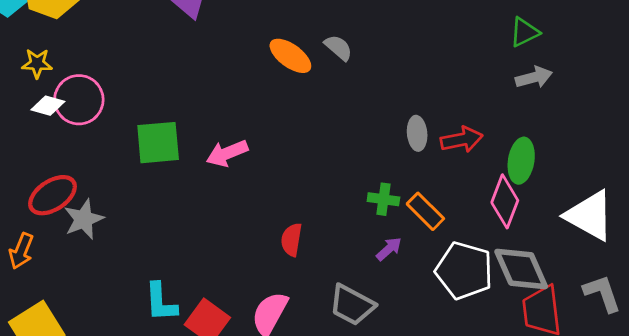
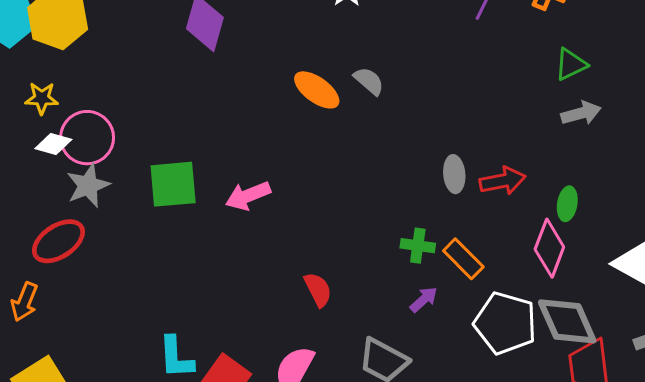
green ellipse: (521, 161) -> (567, 204), size x0.7
gray star: (84, 219) -> (88, 186), moved
red semicircle: (291, 240) -> (318, 290), turned 144

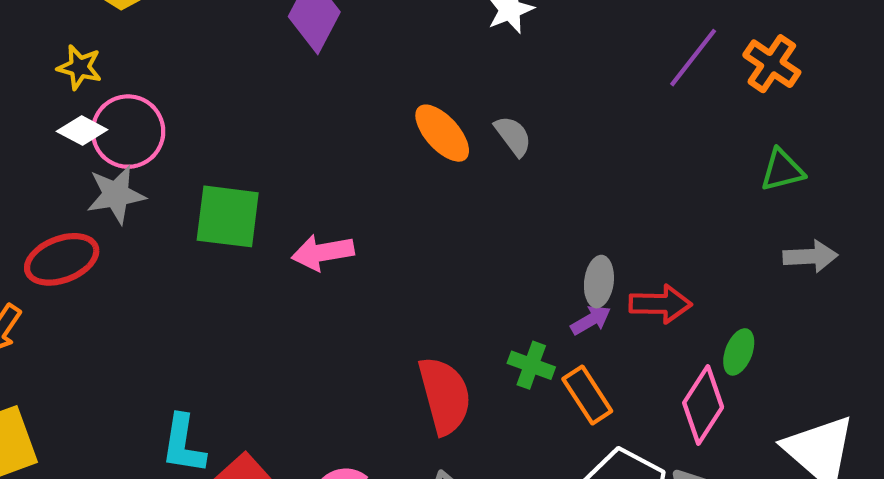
gray arrow: (581, 113) -> (810, 256), moved
red semicircle: (318, 290) -> (445, 395), moved, size x1.6
purple arrow: (424, 299) -> (591, 320), moved

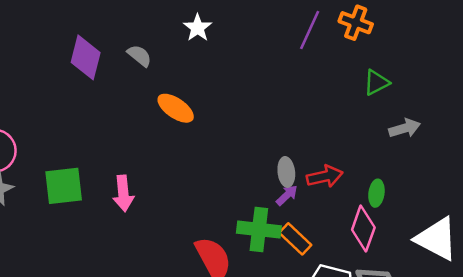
gray semicircle: (513, 136) -> (140, 56), moved
pink arrow: (323, 252) -> (123, 193), turned -72
green cross: (531, 365) -> (259, 229), size x1.6

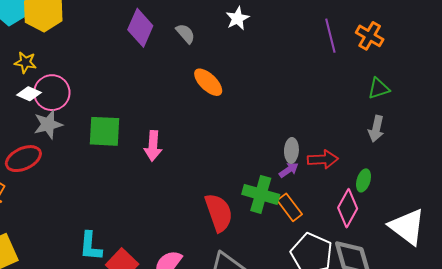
purple line: (310, 30) -> (330, 36), turned -48
gray arrow: (405, 128) -> (376, 129), moved, turned 110

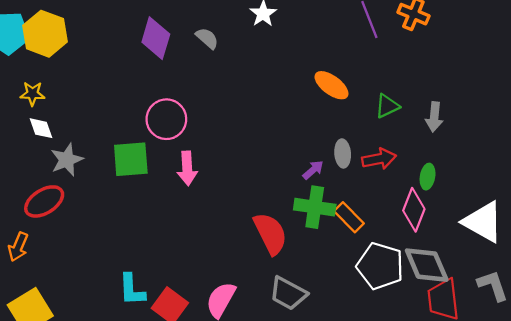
orange ellipse: (208, 82) -> (331, 85), moved
green triangle: (379, 88) -> (387, 106), moved
pink circle: (52, 93) -> (166, 119), moved
white diamond: (29, 94) -> (41, 128), turned 55
purple arrow: (289, 170) -> (313, 170), moved

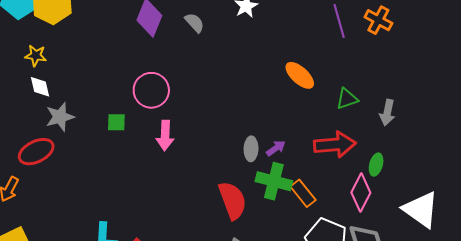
gray ellipse: (343, 153) -> (251, 149), moved
green square: (131, 159) -> (116, 122), size x0.6
red arrow: (379, 159) -> (335, 145), size x1.4

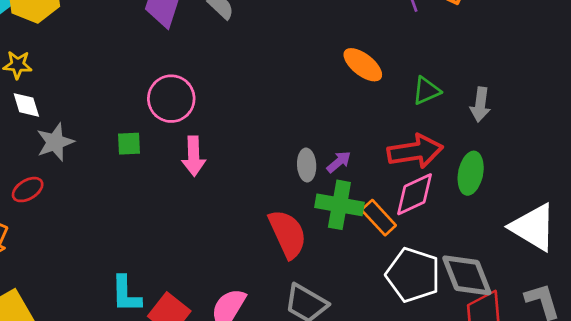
red ellipse: (36, 152) -> (28, 190), size x0.7
green ellipse: (376, 165) -> (471, 173), size x1.4
pink diamond: (361, 193) -> (415, 194), moved, turned 42

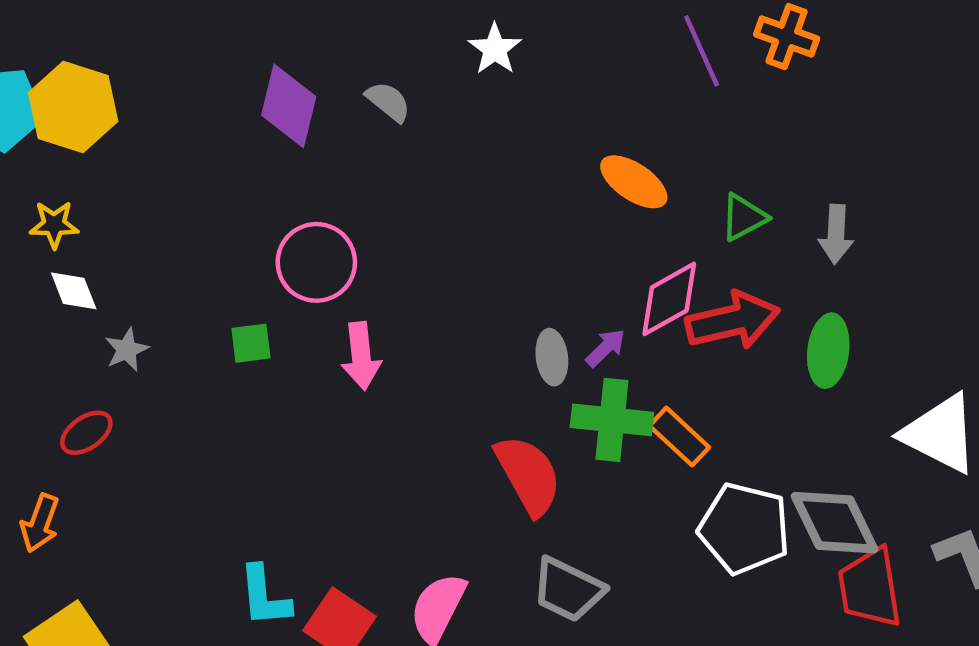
gray star: (55, 142) -> (127, 350), size x0.7
pink diamond: (415, 194) -> (669, 299), moved

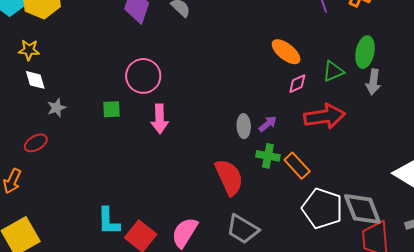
pink diamond: (669, 299) -> (297, 84), moved, size x0.6
green ellipse: (828, 351) -> (365, 52), moved
green cross: (612, 420) -> (268, 156), size x0.7

